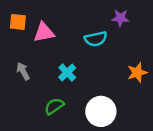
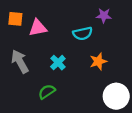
gray arrow: (23, 71) -> (20, 61), size x1.5
orange star: (137, 73) -> (98, 61), moved
white circle: (101, 111) -> (116, 96), moved

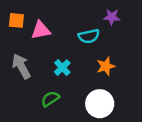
white circle: (116, 96) -> (100, 104), moved

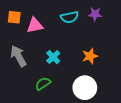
cyan semicircle: (89, 36) -> (69, 17), moved

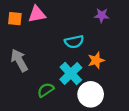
cyan semicircle: (69, 17) -> (74, 42), moved
pink triangle: (35, 25) -> (37, 14), moved
cyan cross: (53, 57) -> (71, 74), moved, size x1.5

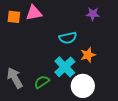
gray arrow: (19, 60) -> (15, 78), moved

